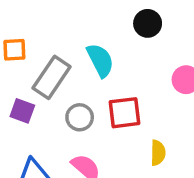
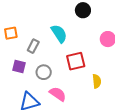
gray rectangle: (52, 77) -> (33, 46), size x0.6
gray circle: (80, 117) -> (44, 72), moved

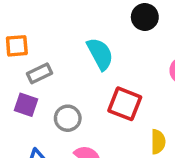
gray rectangle: (33, 46) -> (40, 73), moved, turned 32
red square: (76, 61) -> (125, 104), turned 30

